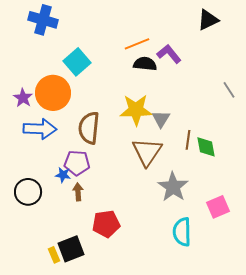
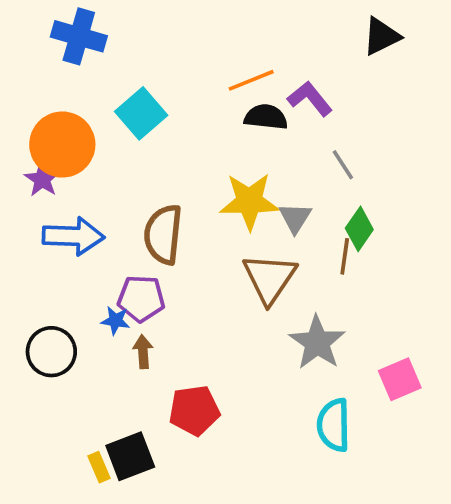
gray line: (229, 90) -> (343, 165), moved
orange circle: (53, 93) -> (62, 145), moved
green diamond: (206, 147) -> (359, 229), moved, turned 45

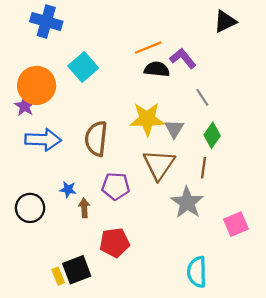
brown line: (345, 256) -> (203, 168), moved
purple pentagon: (141, 299) -> (116, 186), moved
cyan semicircle: (334, 425) -> (197, 272), moved

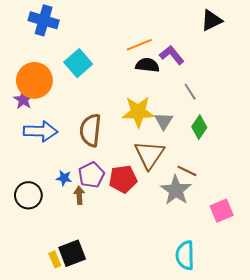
brown line: (203, 168) -> (187, 171), moved, turned -72
purple pentagon: (116, 186) -> (91, 175), moved, turned -30
red pentagon: (115, 243) -> (123, 179), moved

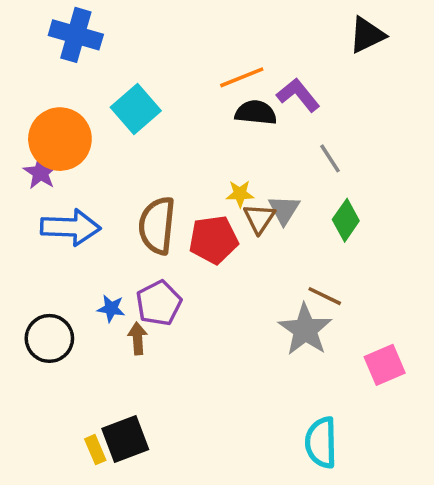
yellow star: (138, 112) -> (240, 194), size x0.5
brown triangle: (149, 155) -> (259, 218), moved, size x0.6
red pentagon: (123, 179) -> (213, 240), moved

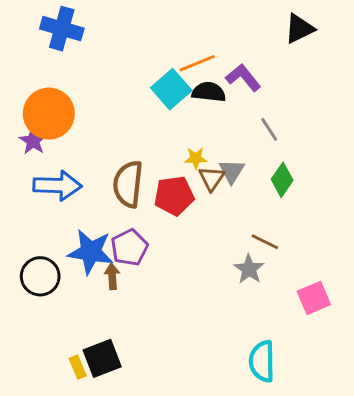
cyan square: (136, 109) -> (171, 89), moved
blue star: (111, 308) -> (91, 252), size x2.0
gray star: (305, 330) -> (249, 269), size x0.7

